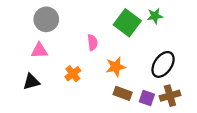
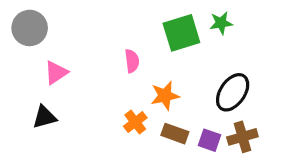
gray circle: (46, 19) -> (30, 28), moved
green square: (127, 23) -> (181, 33), turned 36
pink triangle: (39, 51) -> (56, 73), turned -30
orange cross: (73, 74) -> (135, 122), moved

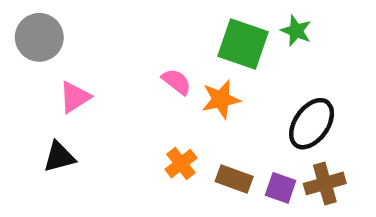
green star: (221, 23) -> (296, 31), turned 30
green square: (181, 33) -> (243, 44), turned 36
pink semicircle: (132, 61) -> (177, 82), turned -45
orange star: (165, 96) -> (221, 99), moved

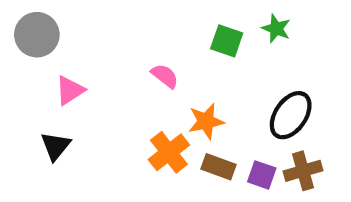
green square: (243, 44) -> (227, 41), size x0.7
orange star: (221, 99) -> (206, 121), moved
black triangle: (59, 157) -> (55, 146), turned -36
orange cross: (181, 164) -> (169, 152), size x1.4

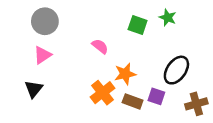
gray circle: (37, 35) -> (45, 21), moved
brown cross: (303, 171) -> (196, 104), moved
purple square: (262, 175) -> (156, 96), moved

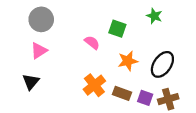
green square: (138, 25) -> (117, 29), moved
orange star: (125, 74) -> (128, 61), moved
purple square: (156, 96) -> (145, 98), moved
brown cross: (196, 104) -> (168, 99), moved

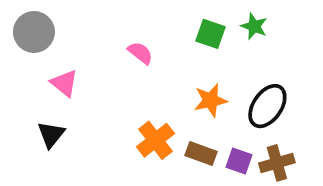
gray circle: (41, 19) -> (34, 32), moved
green square: (117, 29) -> (210, 34), moved
pink semicircle: (92, 42) -> (140, 53), moved
pink triangle: (39, 51) -> (64, 83), turned -48

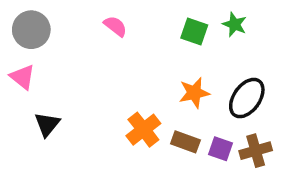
pink semicircle: (140, 53) -> (115, 26), moved
pink triangle: (64, 83) -> (23, 77), moved

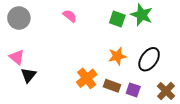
green star: (235, 24) -> (142, 15), size x1.5
pink triangle: (23, 77) -> (17, 57), moved
brown cross: (256, 151) -> (166, 91), moved, turned -30

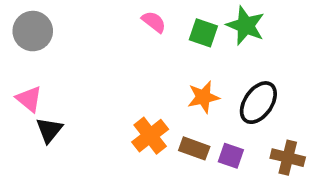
pink semicircle: (70, 16) -> (154, 22), moved
brown cross: (166, 91) -> (288, 158), turned -30

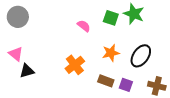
pink semicircle: (154, 22) -> (84, 26), moved
black triangle: (49, 130) -> (27, 71), turned 35
orange cross: (150, 136) -> (75, 65), moved

